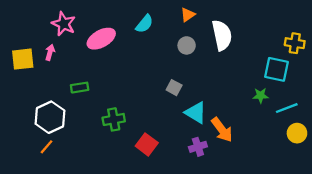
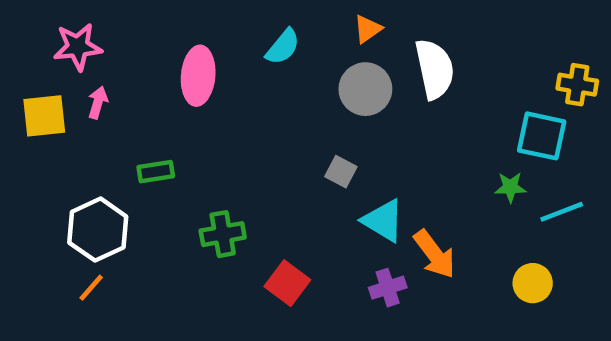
pink star: (64, 24) -> (78, 47), moved, turned -30
pink ellipse: (101, 39) -> (198, 76), turned -56
gray circle: (187, 45) -> (365, 89), size x1.5
yellow circle: (297, 133) -> (533, 283), moved

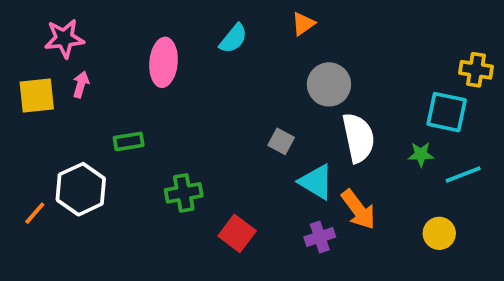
white semicircle: (435, 69) -> (358, 138), moved
gray circle: (365, 89) -> (329, 84), moved
orange line: (91, 288) -> (35, 213), moved

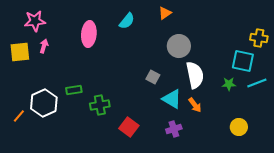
green rectangle: (129, 141) -> (74, 90), moved
cyan line: (463, 175) -> (257, 83), moved
orange arrow: (358, 209) -> (195, 105), moved, size x0.7

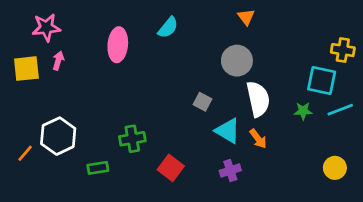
orange triangle: (165, 13) -> (246, 17), moved, turned -32
green rectangle: (74, 90) -> (98, 168), moved
yellow circle: (239, 127) -> (335, 168), moved

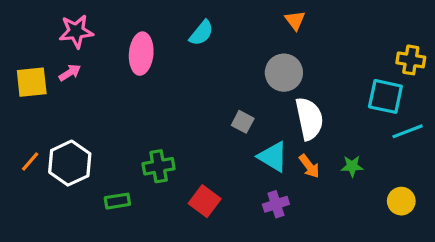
pink star: (46, 28) -> (76, 31), moved
pink arrow: (58, 61) -> (70, 73), turned 42
green star: (303, 111) -> (352, 166), moved
orange line: (25, 153) -> (30, 161), moved

